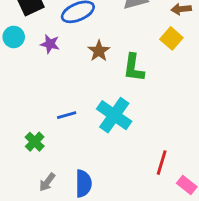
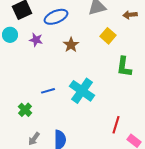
yellow square: (171, 38) -> (108, 36), moved
green L-shape: (134, 68) -> (124, 67), moved

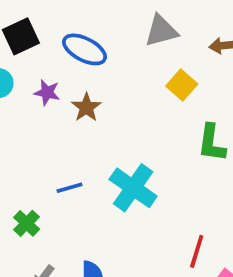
blue ellipse: (56, 17) -> (84, 49), turned 50
brown star: (71, 45) -> (86, 107), moved

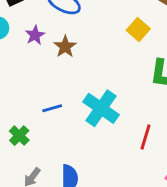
purple star: (47, 92) -> (35, 35), turned 30
red line: (197, 251) -> (145, 137), moved

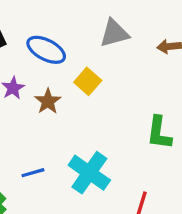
yellow square: (138, 29) -> (88, 81), moved

